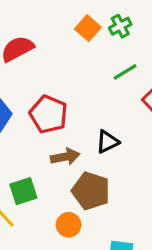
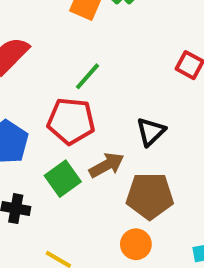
green line: (125, 72) -> (87, 76), moved
green square: (23, 191) -> (63, 179), moved

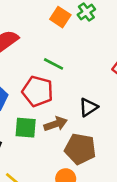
green line: (87, 76) -> (53, 64), turned 66
green square: (63, 179) -> (26, 128), turned 30

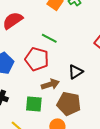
green square: (26, 128) -> (34, 104), moved

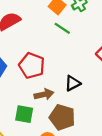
green line: (49, 38) -> (62, 28), moved

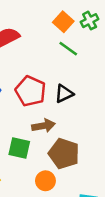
black triangle: (73, 83) -> (64, 94), moved

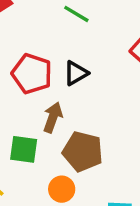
brown arrow: (43, 126) -> (53, 117), turned -55

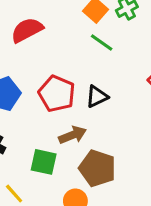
brown arrow: (53, 117) -> (73, 135), turned 44

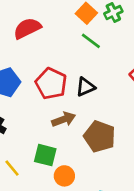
green square: (44, 162) -> (45, 155), moved
brown pentagon: (97, 168) -> (100, 136), moved

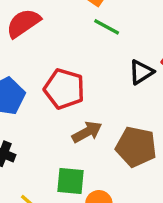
black triangle: (85, 87) -> (141, 72), moved

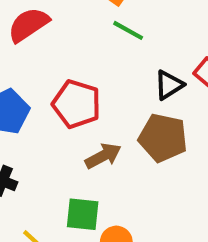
brown pentagon: (136, 147) -> (163, 138), moved

